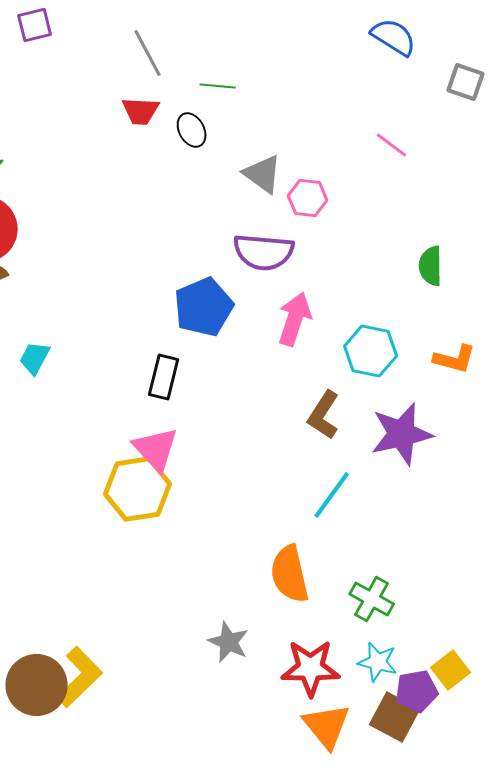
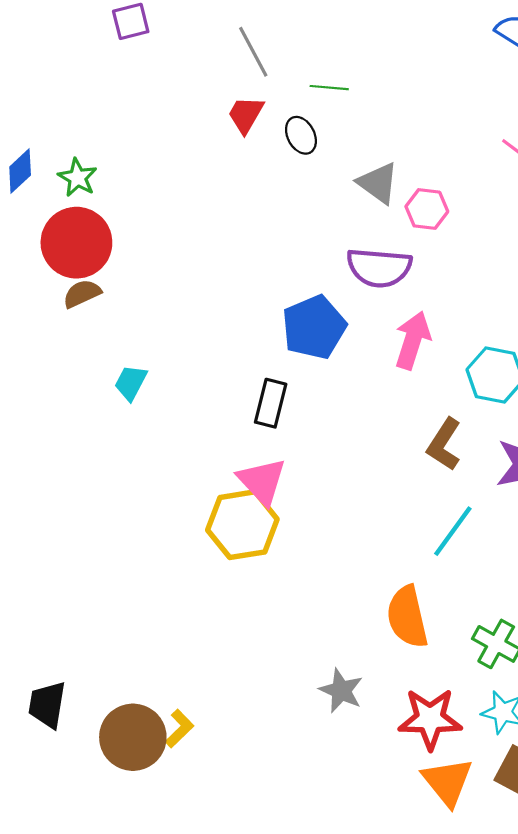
red trapezoid: (141, 111) -> (246, 115), turned 117
yellow L-shape: (80, 677) -> (179, 729), size x0.6

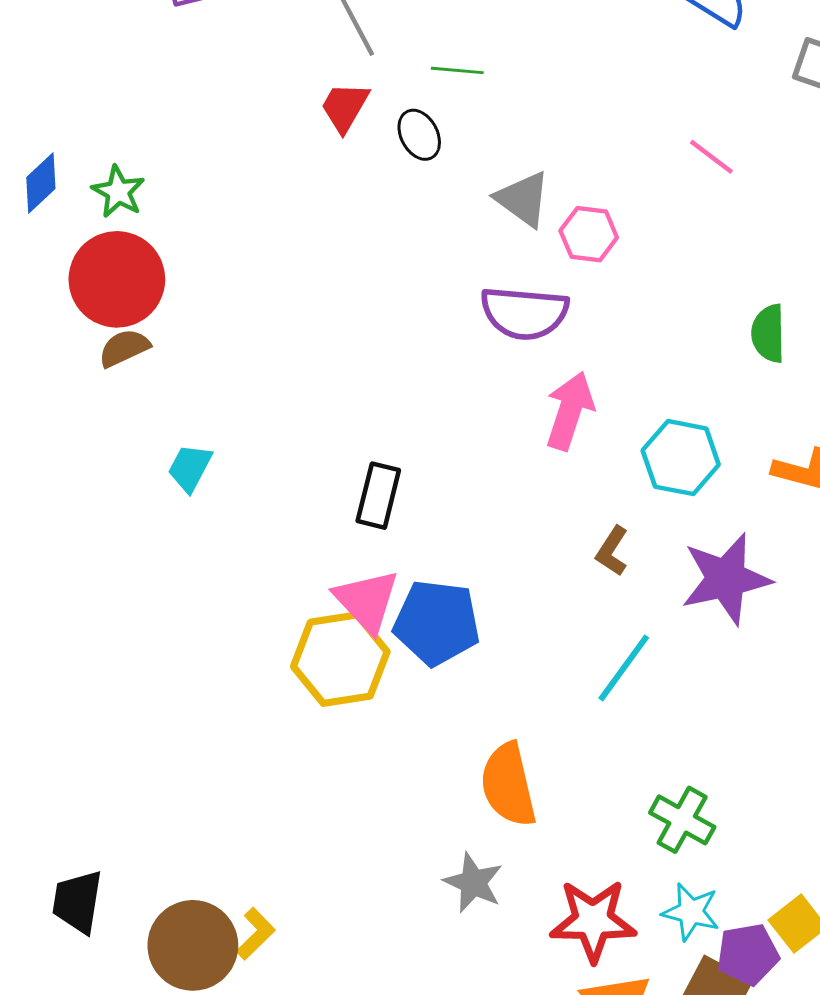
blue pentagon: (314, 327) -> (437, 623), moved, turned 30
brown L-shape: (444, 444) -> (612, 551), size x0.7
orange semicircle: (407, 617) -> (508, 785), moved

